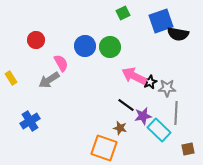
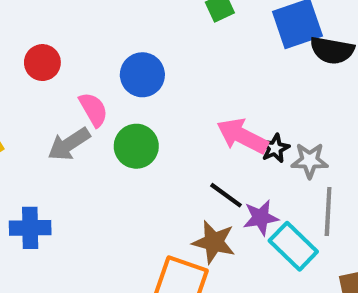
green circle: (110, 47) -> (136, 146), moved
blue cross: (30, 121) -> (30, 228), turned 30
brown star: (120, 128) -> (214, 242), size x1.5

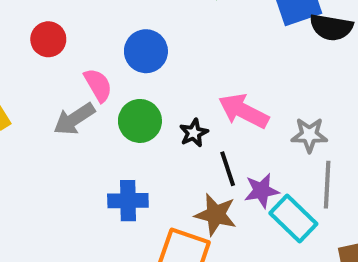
black star: (275, 148) -> (194, 133), moved
black line: (226, 195) -> (228, 169), turned 36
blue cross: (30, 228) -> (128, 201), moved

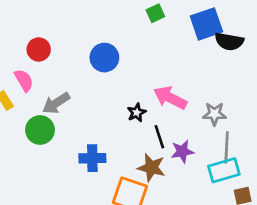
pink semicircle: (98, 85) -> (24, 80), moved
green circle: (140, 121) -> (40, 130), moved
cyan rectangle: (293, 219) -> (224, 170), moved, turned -60

